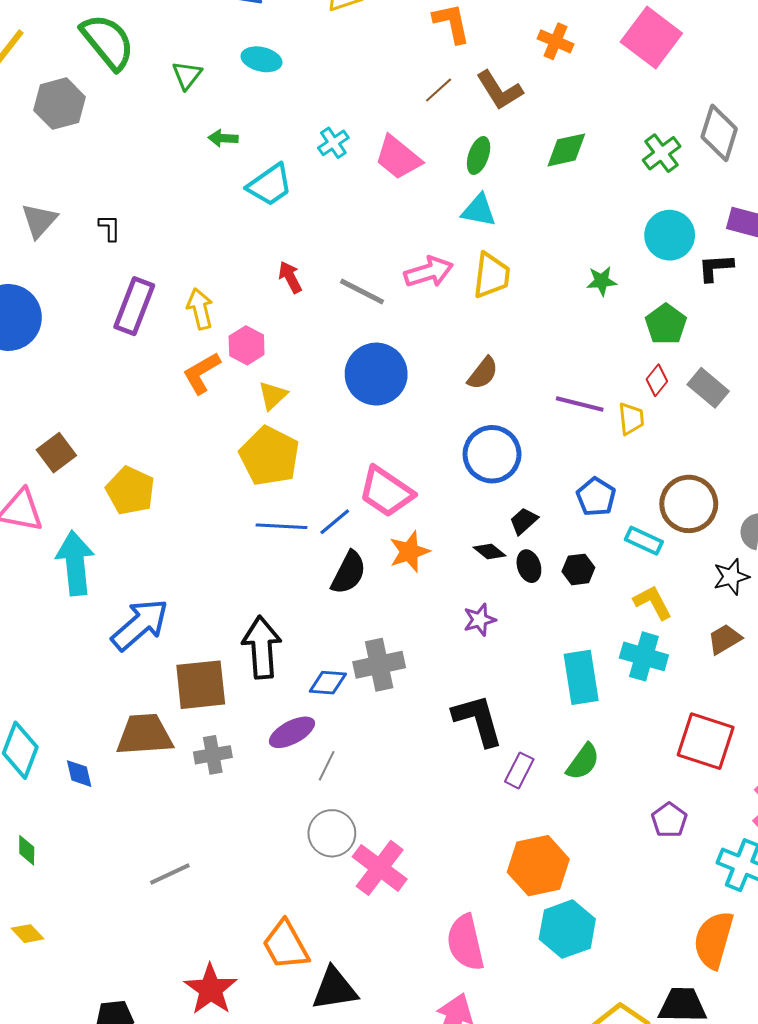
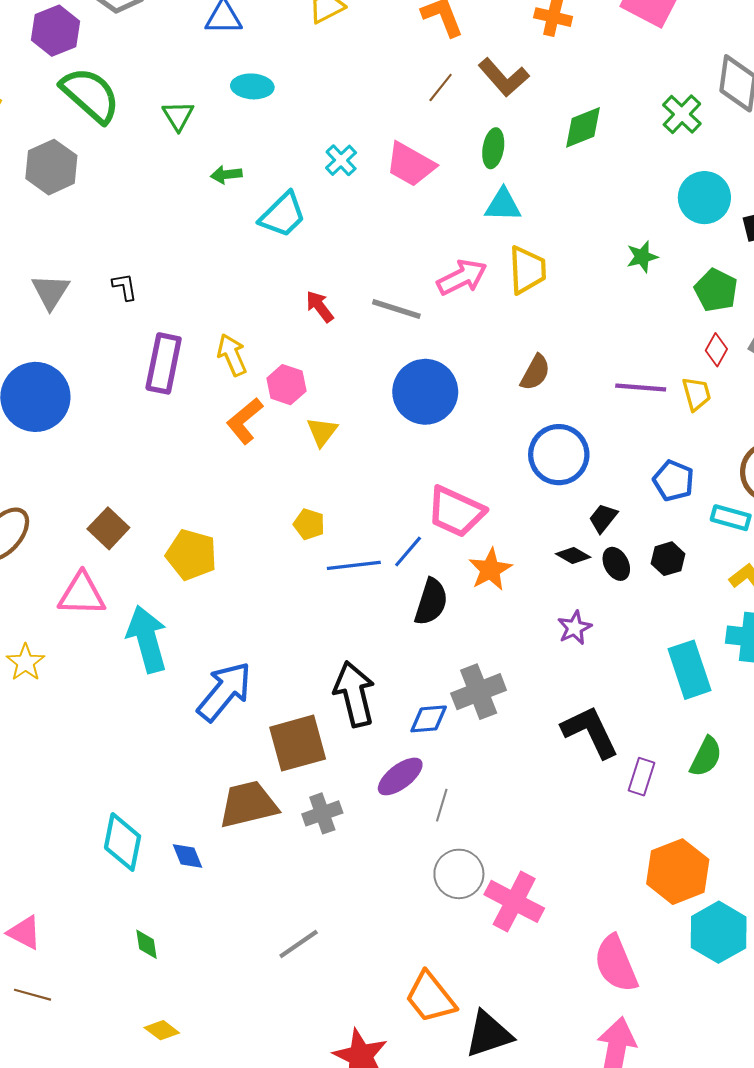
yellow pentagon: (269, 456) -> (309, 524), moved, size x0.5

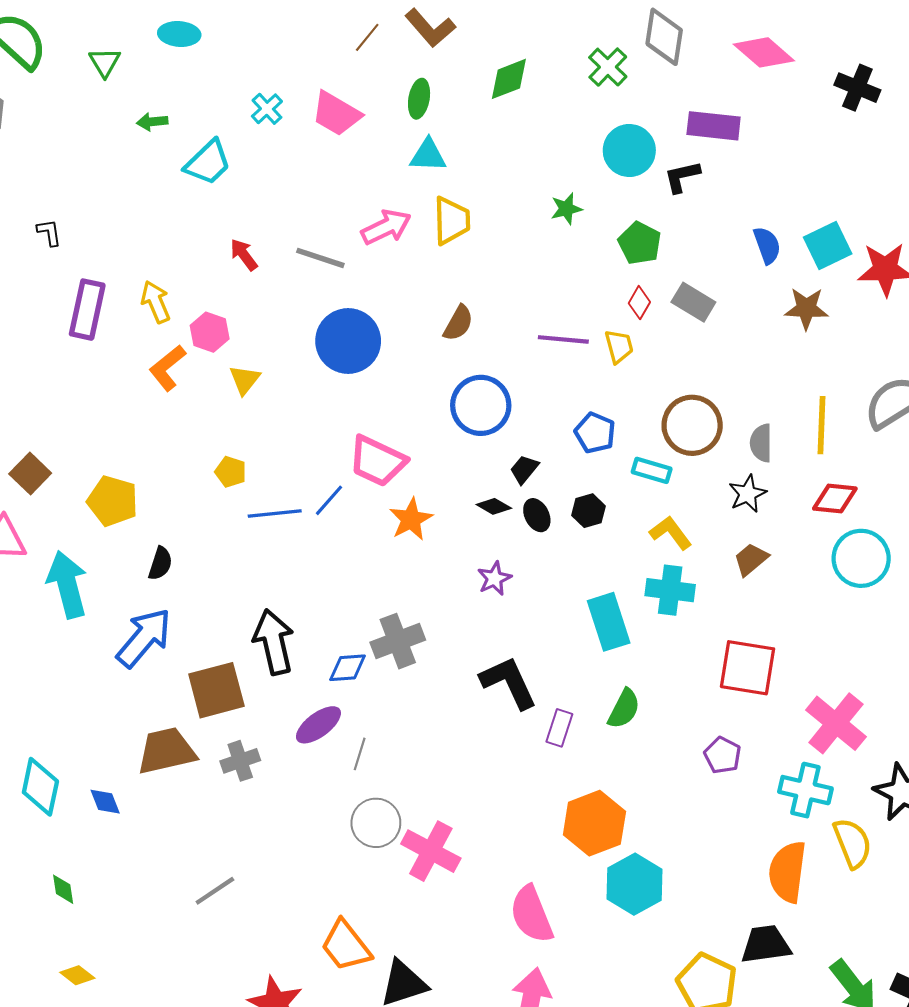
black semicircle: (431, 602) -> (160, 563), moved, size x0.7

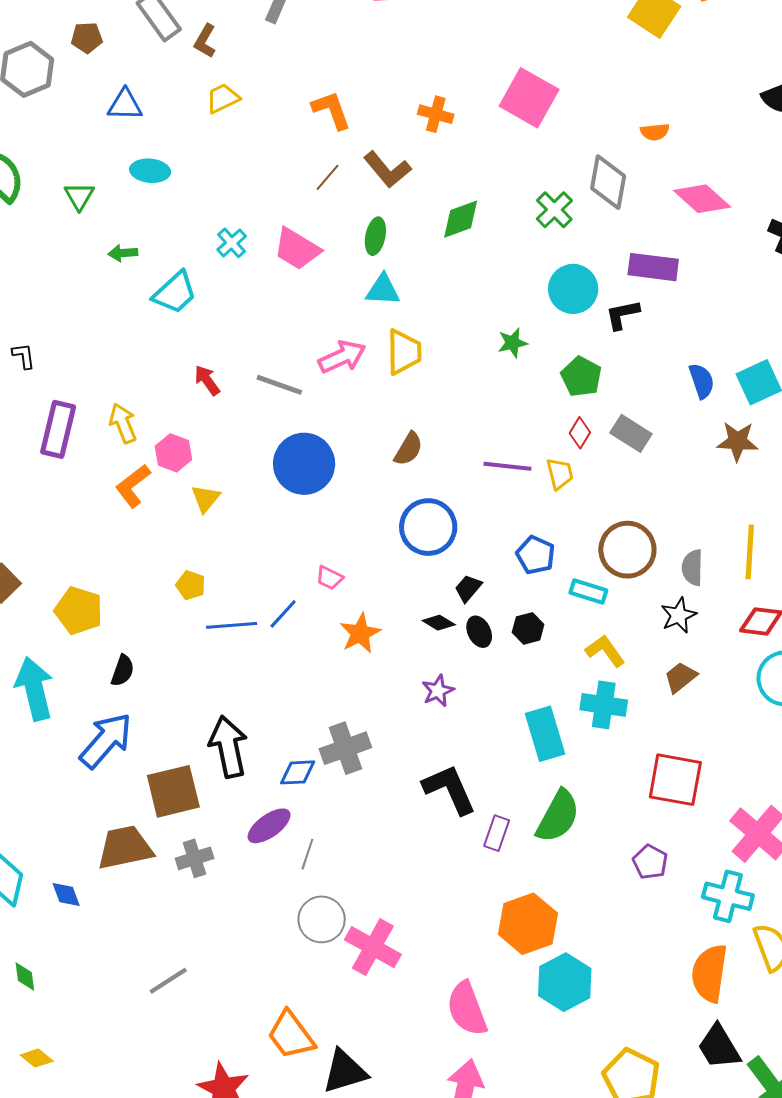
pink trapezoid: (377, 461) -> (329, 578), size x0.5
green semicircle: (624, 709) -> (558, 816), size x1.4
black trapezoid: (766, 944) -> (719, 1047), moved, turned -114

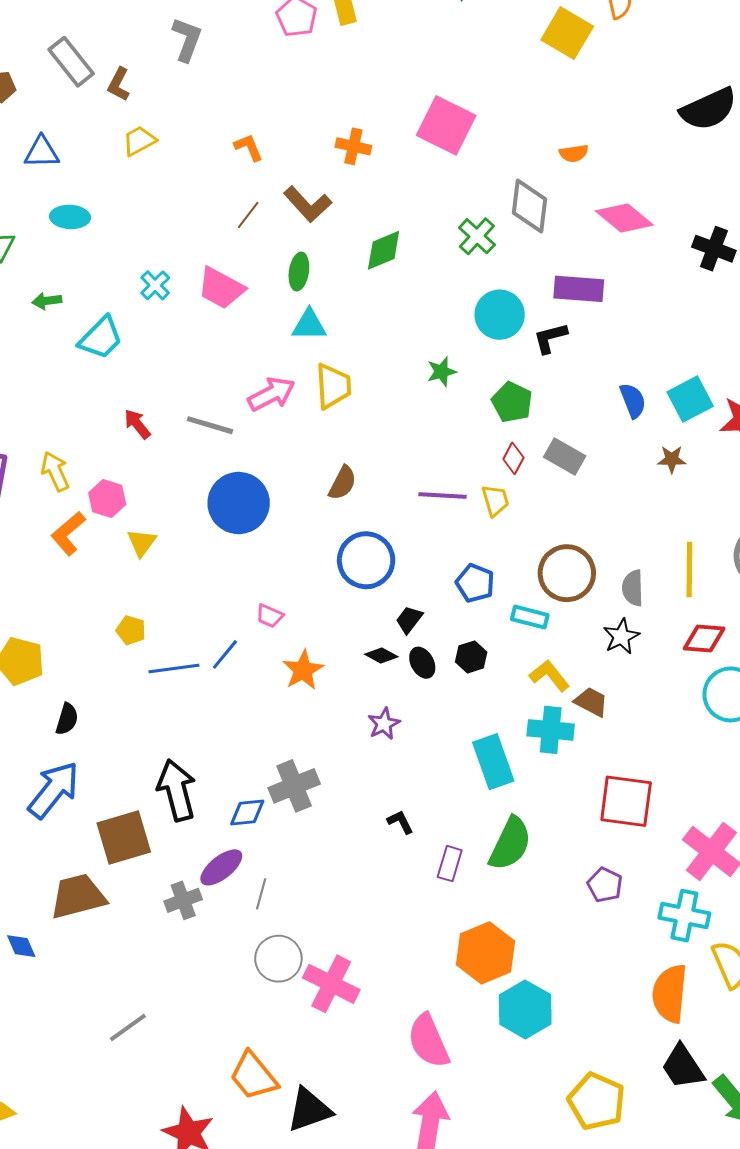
orange L-shape: (331, 110) -> (249, 147), size x0.7
brown star: (737, 441) -> (672, 459), size x0.7
brown trapezoid: (681, 677) -> (591, 702), moved, turned 69
black L-shape: (450, 789) -> (400, 822), size x0.5
gray cross: (195, 858) -> (183, 900), moved

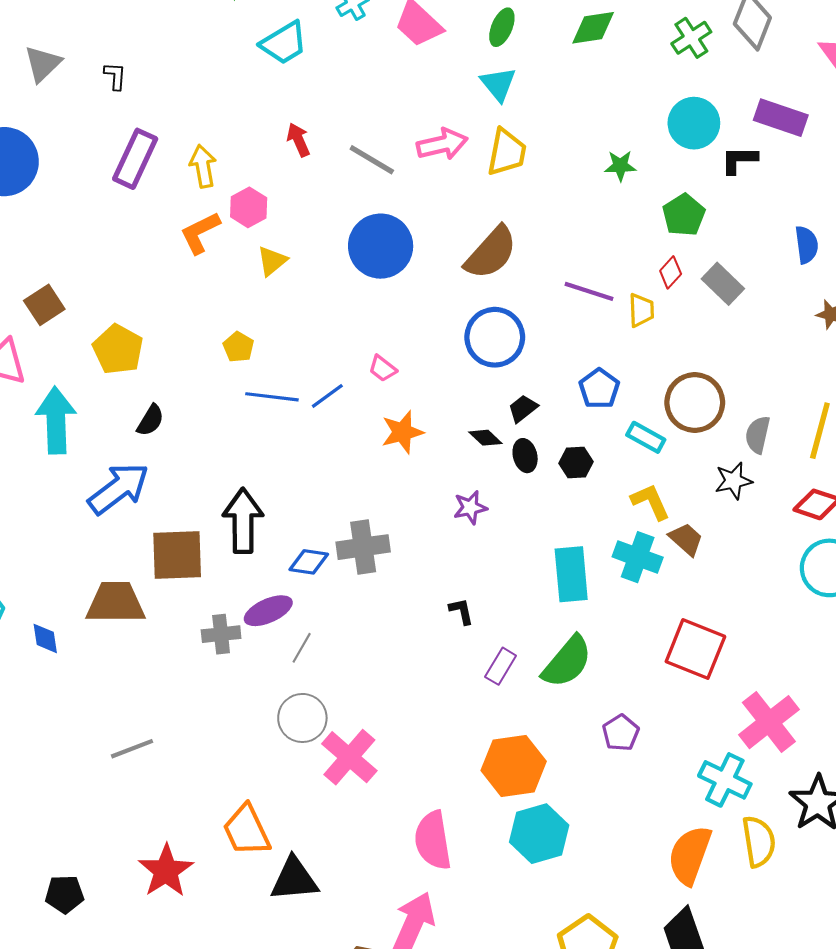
cyan triangle: (309, 325) -> (498, 84), turned 36
brown semicircle: (342, 483) -> (491, 253), size x1.6
purple pentagon: (605, 885) -> (621, 733), moved

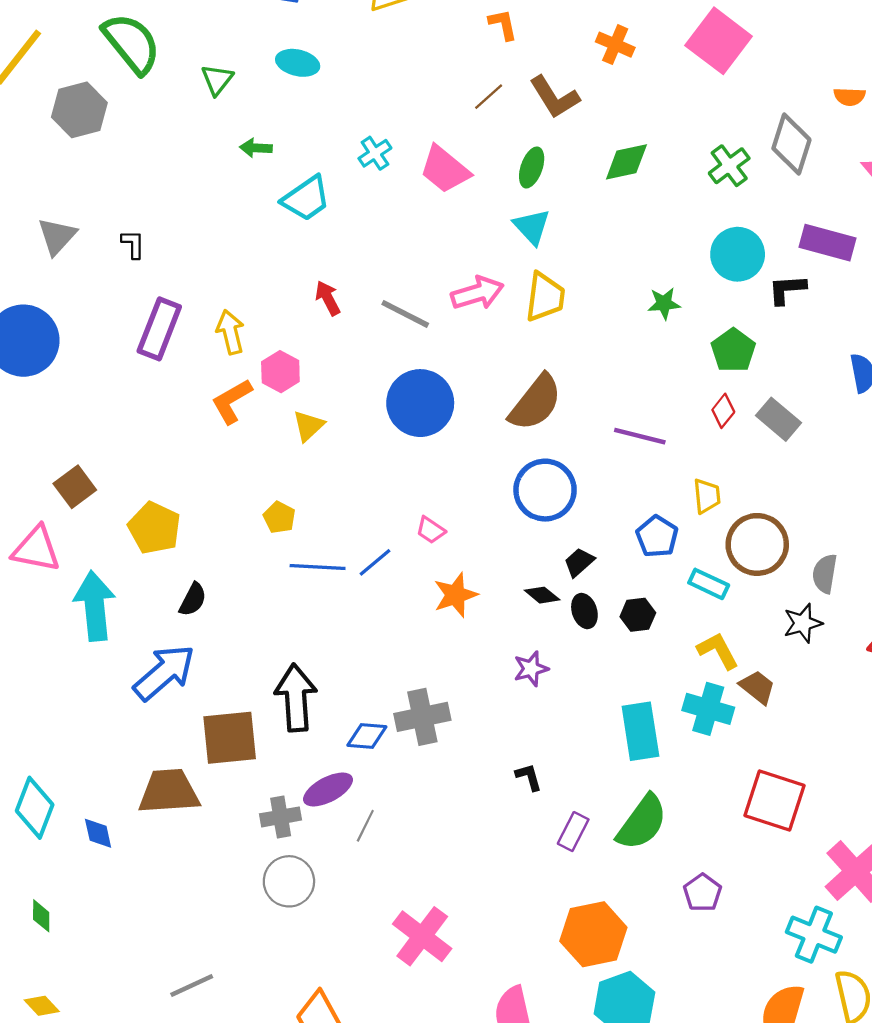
yellow trapezoid: (641, 310) -> (707, 496), moved
gray circle: (302, 718) -> (289, 881), moved
gray line: (132, 749) -> (192, 985), moved

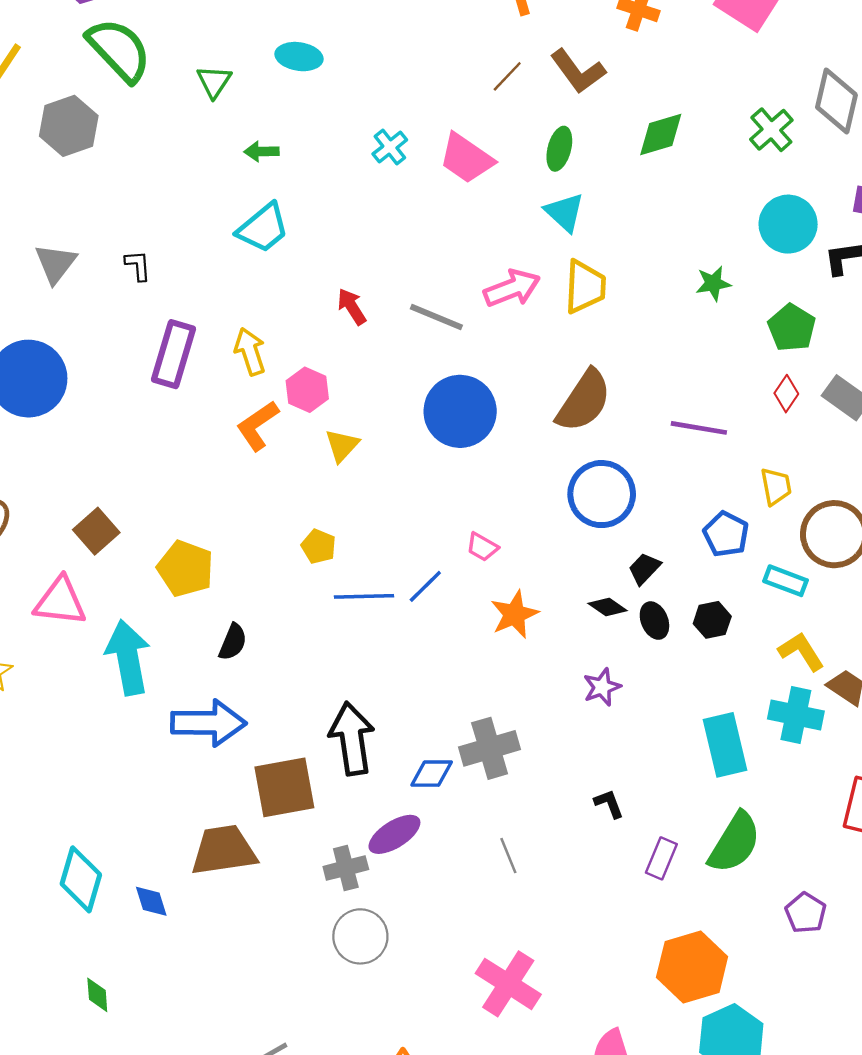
cyan trapezoid: (306, 199) -> (263, 228), moved
blue arrow: (164, 673) -> (208, 723), turned 46
gray line: (365, 826) -> (508, 856), moved, turned -44

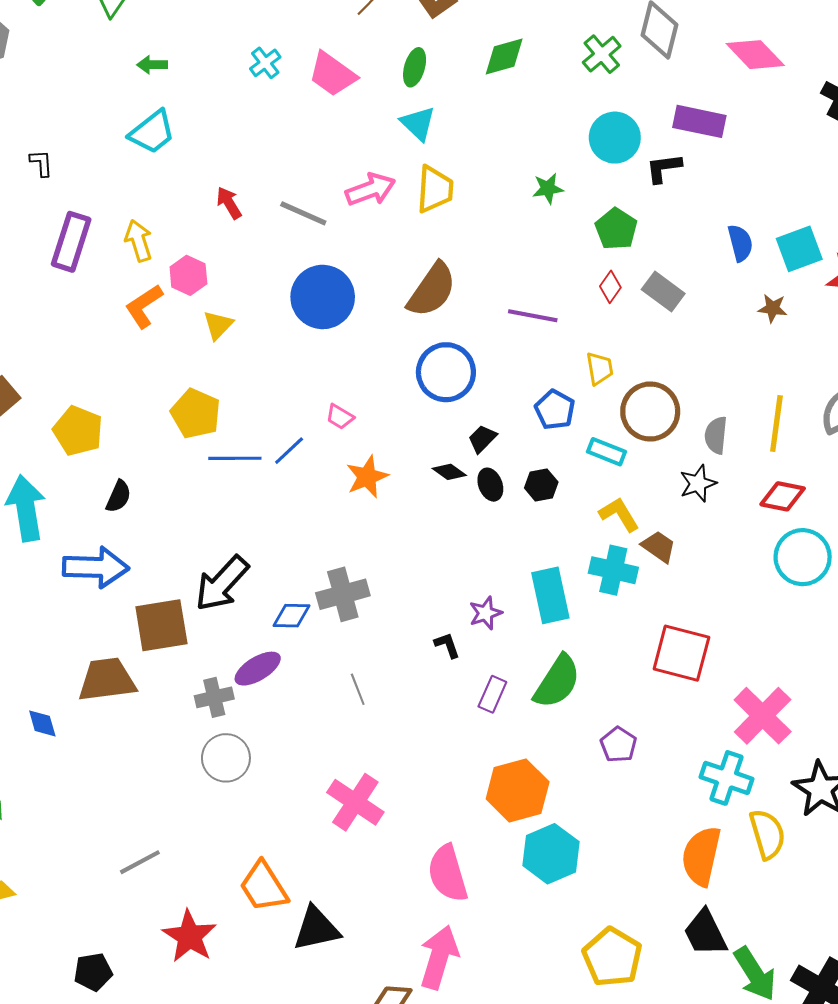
yellow pentagon: (319, 546) -> (196, 414), size x1.6
purple star: (602, 687) -> (485, 613), moved
black arrow: (352, 739) -> (222, 583), turned -130

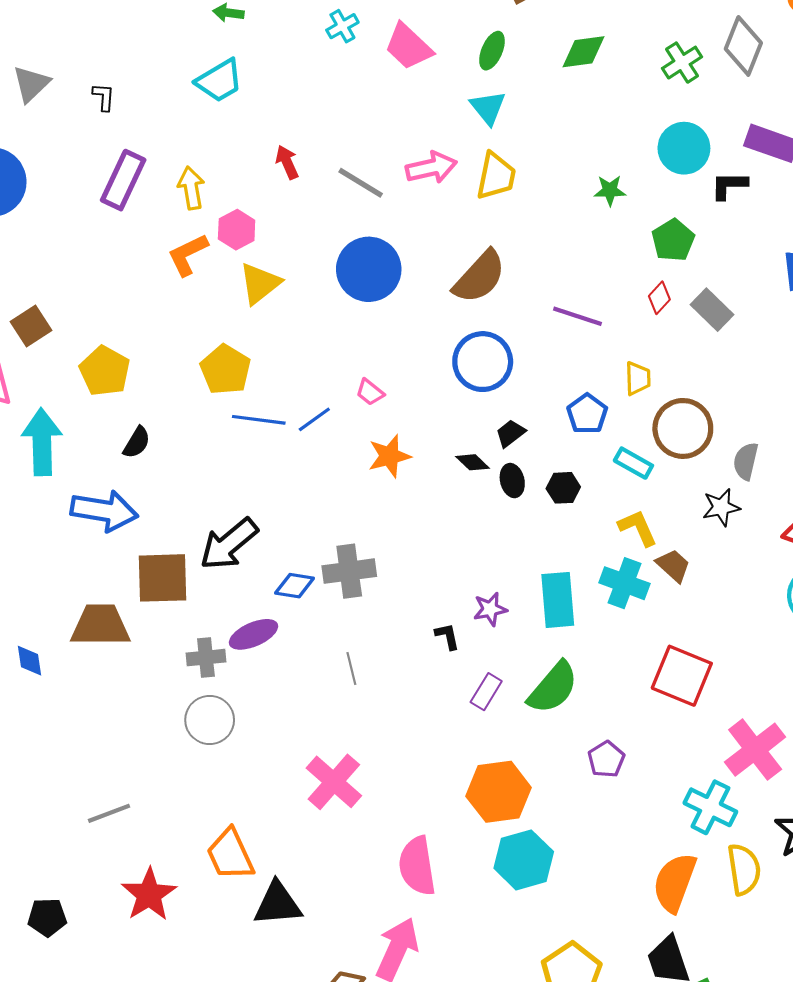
yellow triangle: (218, 325) -> (260, 283), size x1.4

